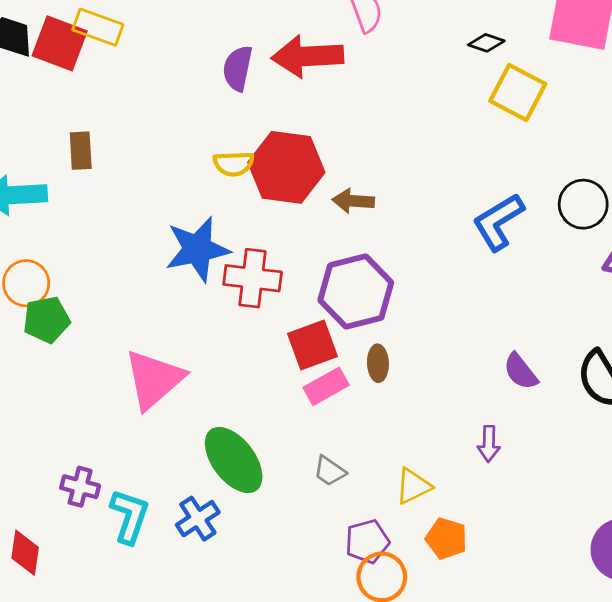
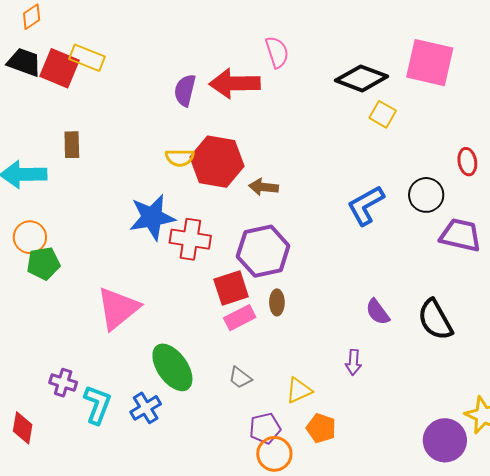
black diamond: (486, 43) -> (362, 78), size x2.0
yellow square: (518, 92) -> (383, 114), size x0.7

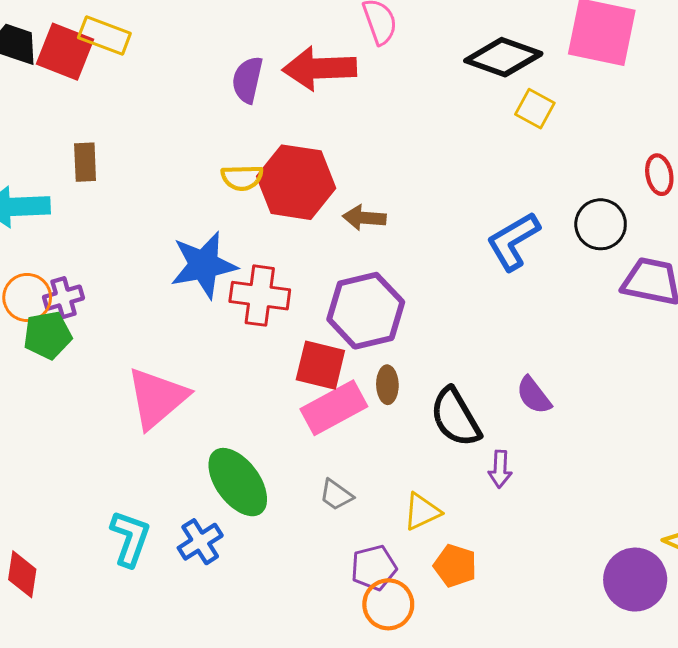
red square: (231, 288) -> (320, 365), turned 33
pink rectangle: (240, 318) -> (334, 408), size x1.4
black semicircle: (435, 320) -> (455, 417), moved
purple cross: (63, 383) -> (64, 298), moved, turned -32

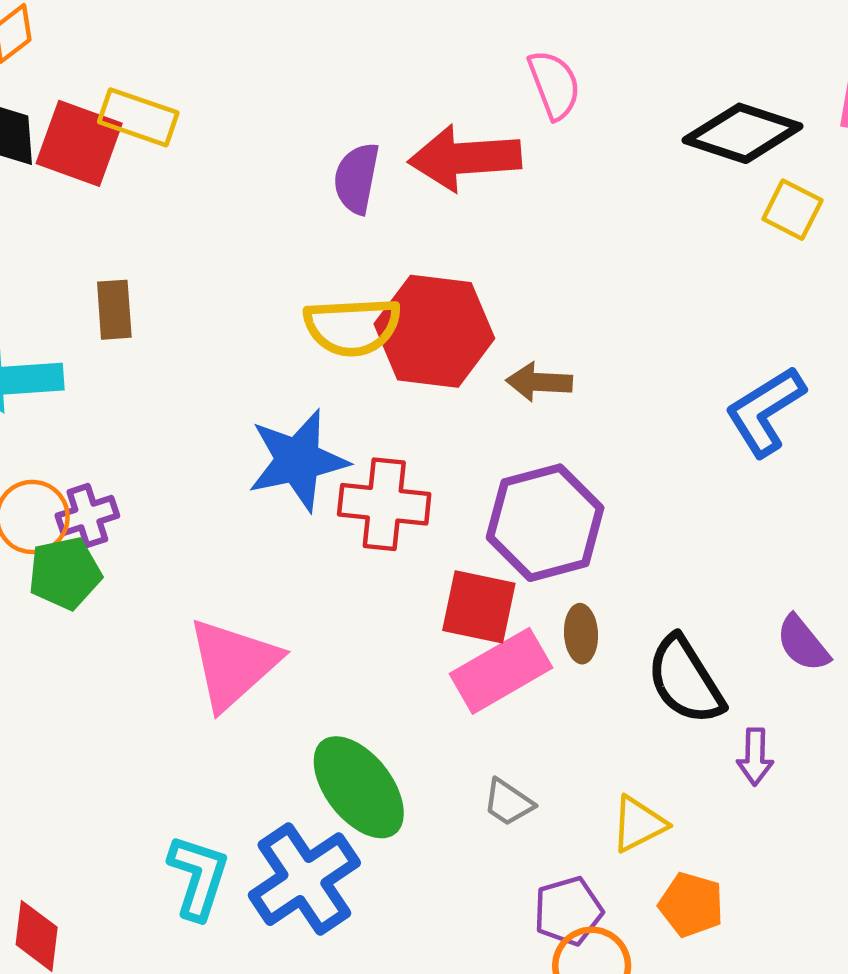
yellow semicircle: (242, 178) -> (352, 327), size x1.5
blue cross: (200, 542) -> (304, 879), size x1.6

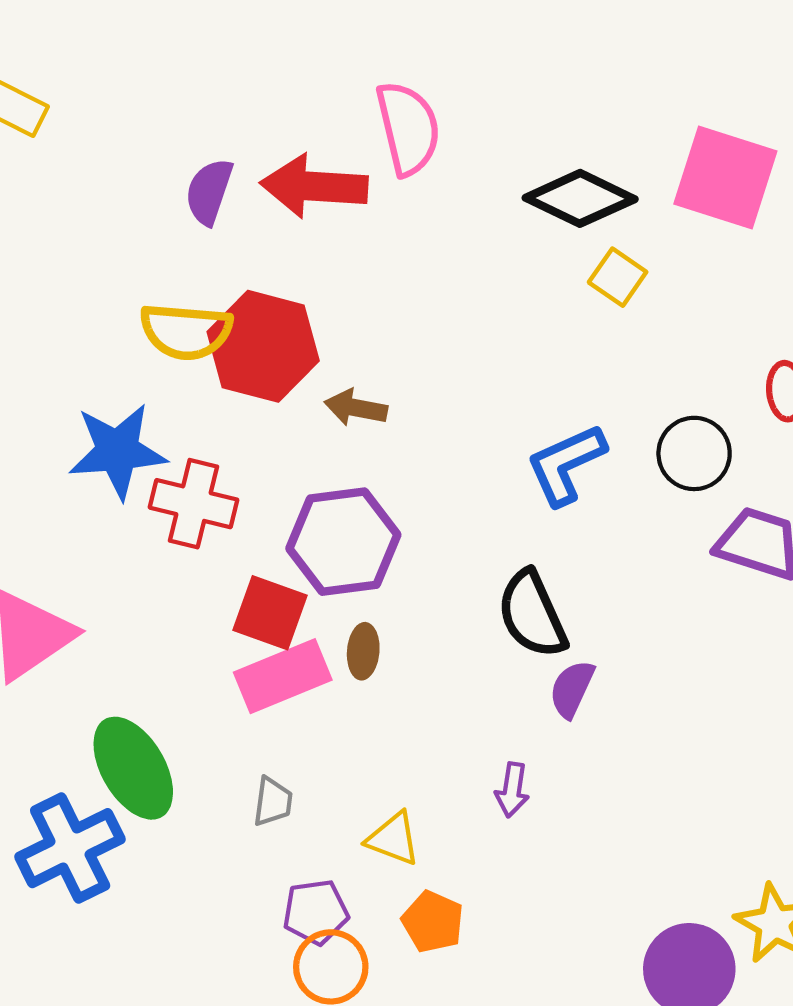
pink semicircle: (554, 85) -> (408, 128), size x1.4
purple semicircle: (803, 643) -> (572, 689), turned 56
black semicircle: (685, 680) -> (532, 614), moved
gray trapezoid: (508, 802) -> (273, 802), turned -124
yellow triangle: (639, 824) -> (393, 839), turned 40

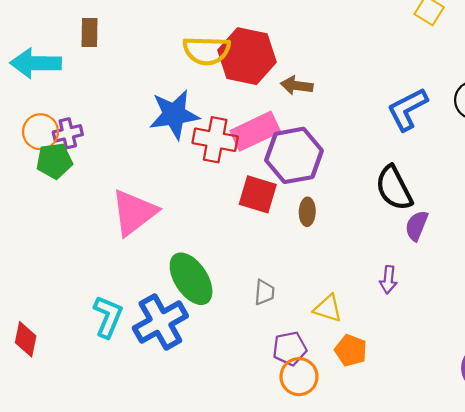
pink rectangle: (283, 676) -> (255, 131), moved

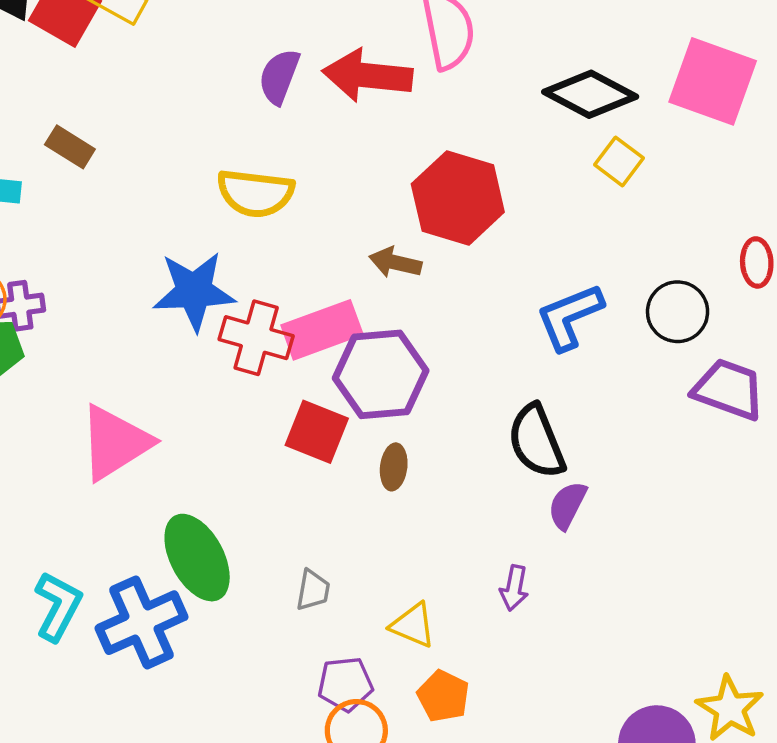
brown rectangle: (89, 32) -> (70, 147), turned -64
red hexagon: (247, 56) -> (458, 198), moved

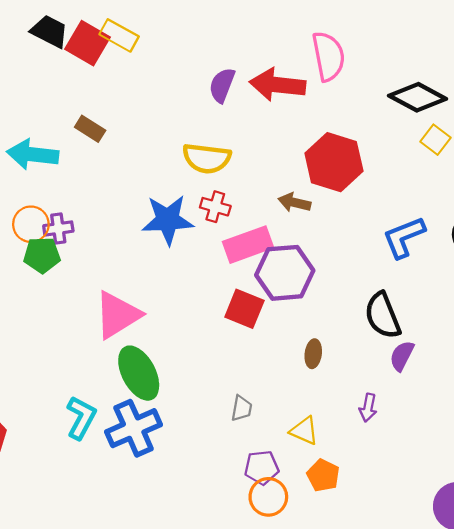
red cross: (256, 338) -> (215, 207), moved, size x0.7
brown ellipse: (394, 467) -> (313, 354), moved
green ellipse: (197, 558) -> (139, 373), moved

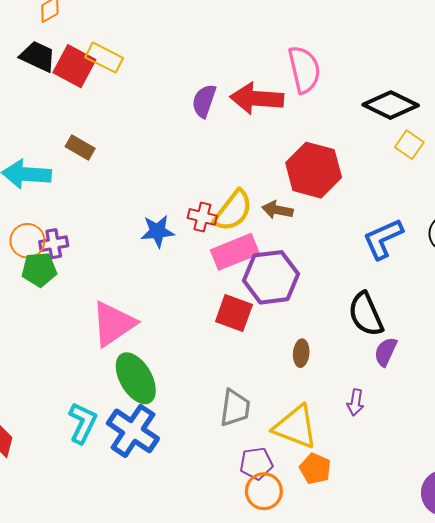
yellow semicircle: (207, 158) -> (233, 211), moved, turned -57
blue star: (168, 220) -> (158, 231), size x0.7
gray trapezoid: (242, 408) -> (235, 408), size x1.5
blue cross: (134, 428) -> (133, 431), turned -30
yellow triangle: (304, 431) -> (296, 427), size x1.6

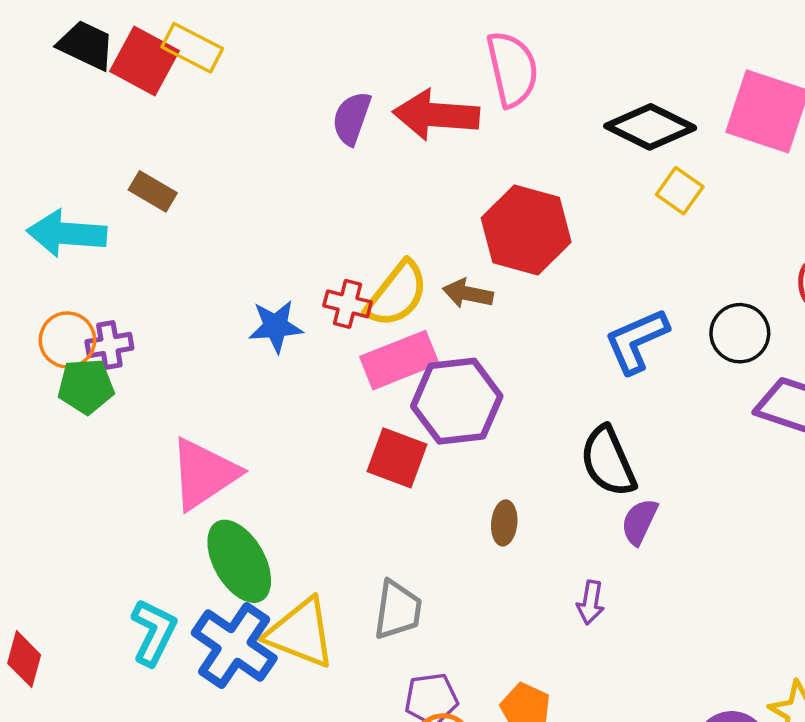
yellow triangle: (296, 427) -> (301, 633), moved

